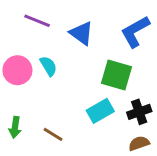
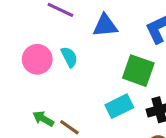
blue triangle: (81, 33) -> (105, 26), turned -45
green arrow: (15, 127) -> (43, 119), moved, turned 108

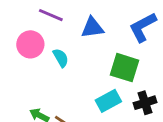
pink circle: (37, 59) -> (30, 44), moved

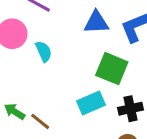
blue triangle: (92, 28) -> (96, 22), moved

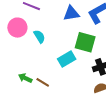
cyan rectangle: (91, 103) -> (67, 59), moved

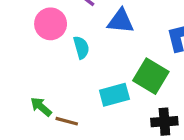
blue triangle: (71, 13) -> (121, 21), moved
brown line: (43, 82) -> (67, 121), turned -32

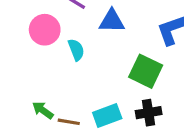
cyan rectangle: (114, 95) -> (107, 115), moved
black cross: (164, 122) -> (149, 113), moved

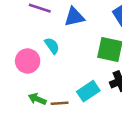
pink circle: (45, 30) -> (28, 61), moved

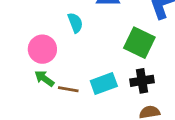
pink circle: (28, 61) -> (42, 49), moved

